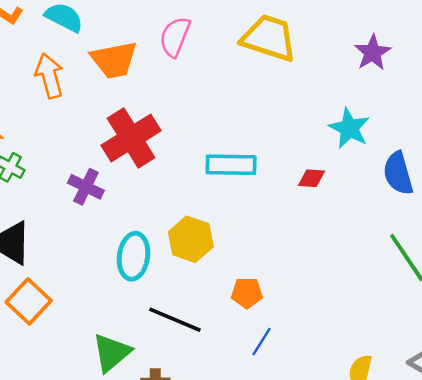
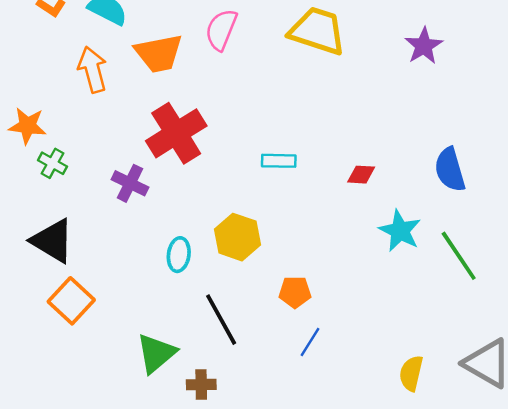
cyan star: (349, 128) -> (400, 231), moved
cyan rectangle: (231, 165) -> (279, 161), size x0.7
cyan ellipse: (134, 256) -> (179, 255), size x0.7
black line: (175, 320) -> (221, 320), turned 38

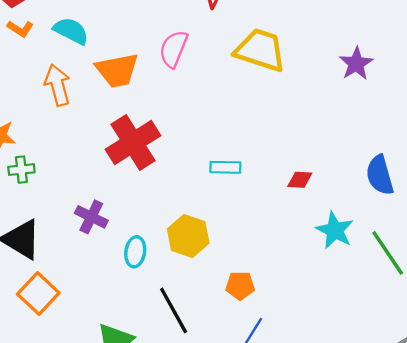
green cross: (52, 163) -> (21, 170), turned -35
purple cross: (130, 183) -> (91, 217), moved

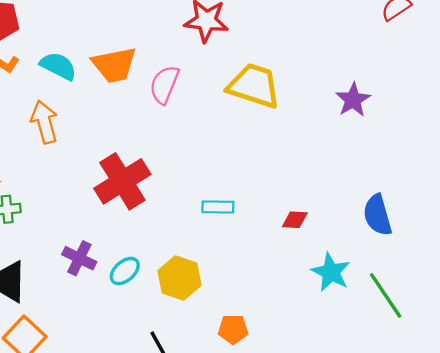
orange trapezoid: (117, 70) -> (114, 65), moved
cyan ellipse: (135, 252) -> (125, 271), moved, turned 40

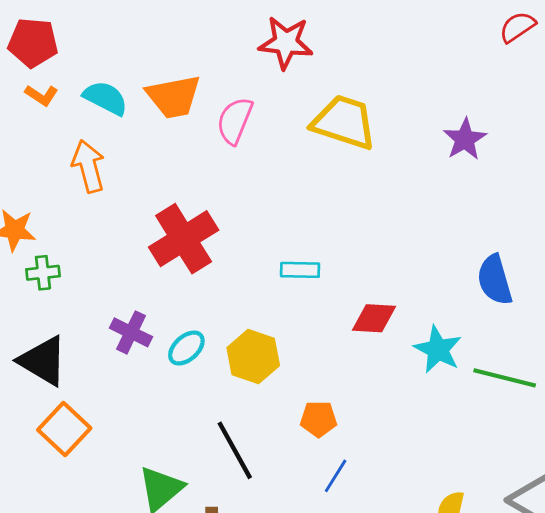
red diamond: (295, 220) -> (374, 318), moved, size x1.4
green line: (386, 295) -> (505, 378), turned -42

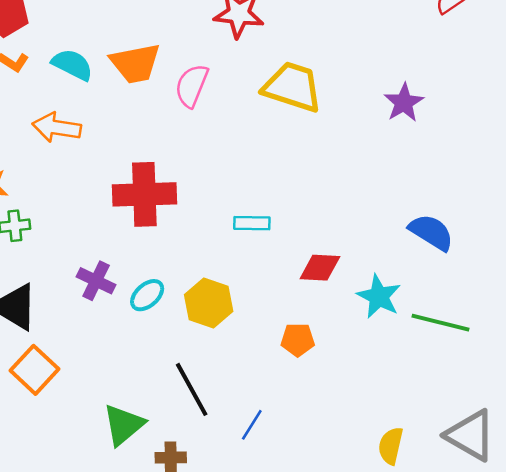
orange arrow: (88, 166) -> (57, 128), turned -66
red cross: (184, 239) -> (144, 194), turned 30
blue semicircle: (495, 280) -> (431, 232), turned 138
orange pentagon: (319, 419) -> (298, 340), moved
blue line: (336, 476) -> (252, 425), moved

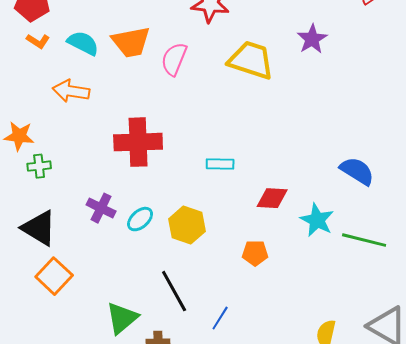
purple star: (404, 103) -> (312, 39), moved

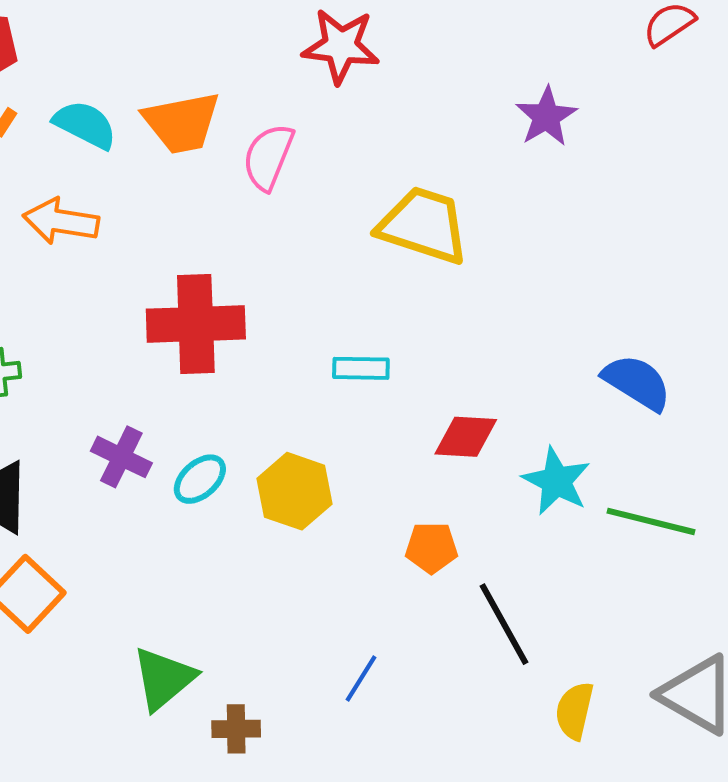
yellow trapezoid: (251, 60) -> (423, 225), moved
black line: (174, 291) -> (504, 624), moved

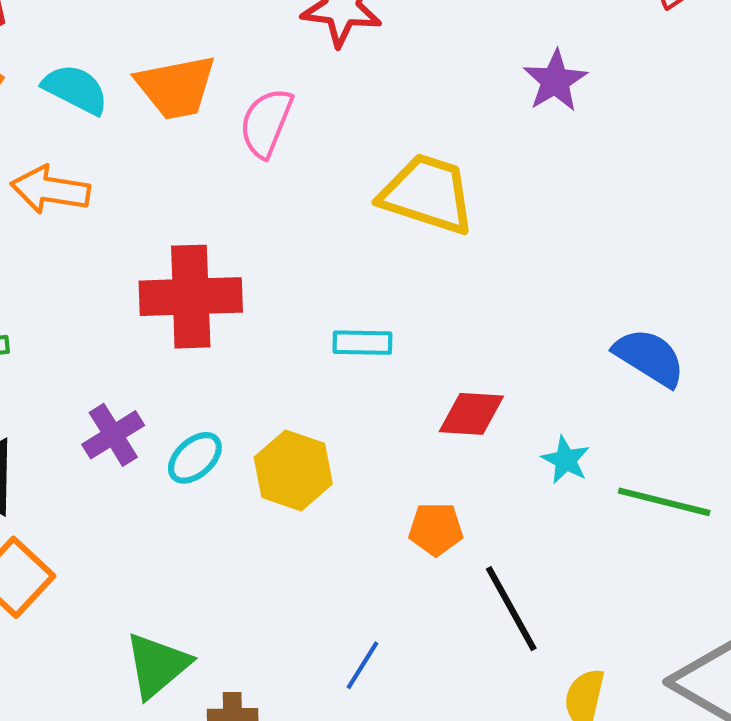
purple cross: (121, 457) -> (113, 435), turned 32
cyan star: (556, 481) -> (566, 460), size x0.7

